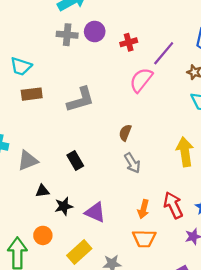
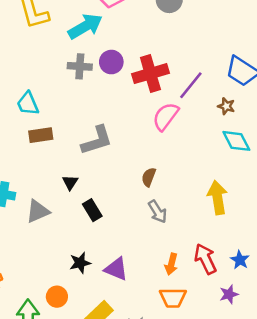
red cross: (129, 42) -> (150, 74), size x1.8
cyan trapezoid: (21, 66) -> (28, 104), turned 50
black triangle: (42, 191) -> (70, 182), moved, turned -48

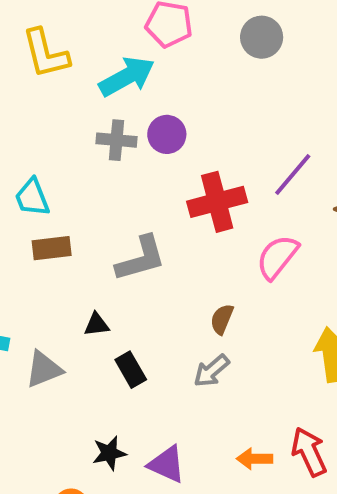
red cross: (150, 74) -> (217, 202), moved
pink semicircle: (166, 116) -> (277, 257), moved
black triangle: (70, 182) -> (97, 325), turned 49
gray arrow: (157, 212) -> (212, 371), moved, turned 80
orange arrow: (171, 264) -> (255, 459), turned 75

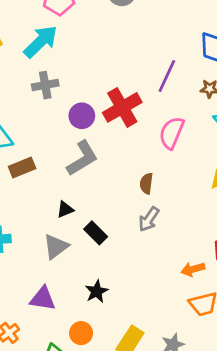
purple circle: (167, 134) -> (82, 116), moved
gray triangle: (44, 369) -> (56, 246), moved
purple triangle: (167, 464) -> (43, 299), moved

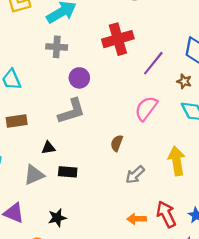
red cross: (122, 107) -> (118, 39), moved
brown rectangle: (22, 167) -> (17, 121), moved
gray arrow: (149, 219) -> (135, 175), moved
black rectangle: (96, 233) -> (68, 172), turned -54

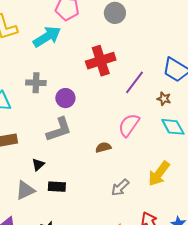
gray cross: (57, 47) -> (36, 83), moved
brown semicircle: (117, 143) -> (103, 147), moved, turned 56
black triangle: (48, 148) -> (38, 164), turned -32
yellow arrow: (177, 161) -> (159, 174), turned -132

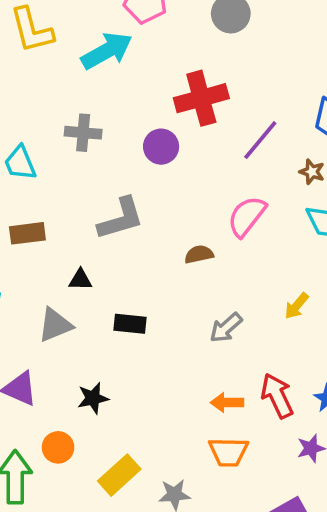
purple circle: (65, 98) -> (161, 147), moved
black triangle: (38, 164) -> (80, 280), turned 40
yellow arrow: (159, 174) -> (297, 306), size x0.6
black rectangle: (57, 187) -> (130, 324), moved

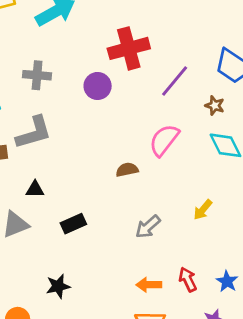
gray L-shape: (121, 219) -> (34, 133), moved
black rectangle: (130, 324) -> (73, 224), turned -30
red arrow: (277, 396) -> (188, 279), size x0.7
black star: (93, 398) -> (58, 286), moved

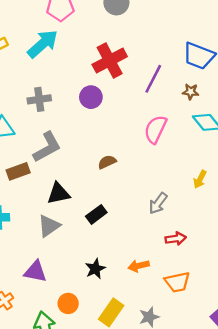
brown semicircle: (127, 170) -> (107, 162), moved
black triangle: (35, 189) -> (58, 193), size x1.5
red arrow: (188, 279) -> (176, 239), moved, turned 120
orange arrow: (149, 285) -> (139, 266), moved

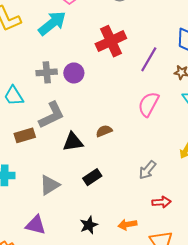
purple circle: (91, 97) -> (74, 73), moved
black triangle: (58, 193) -> (73, 142), moved

